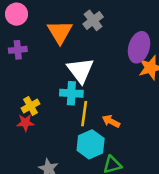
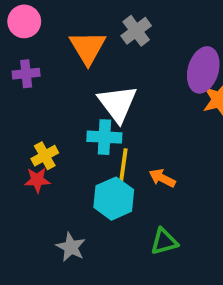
cyan hexagon: (91, 144) -> (114, 199), moved

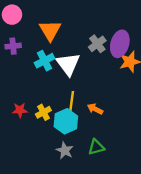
gray cross: (136, 31) -> (97, 44), moved
cyan cross: (104, 137) -> (45, 61), moved, turned -30
yellow cross: (45, 156) -> (43, 112), moved
gray star: (71, 247) -> (65, 151), moved

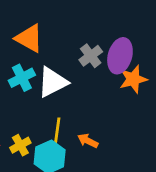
orange triangle: (50, 30) -> (29, 38), turned -30
white triangle: (68, 64) -> (53, 82), turned 40

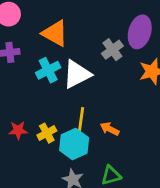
purple ellipse: (120, 56) -> (140, 32), moved

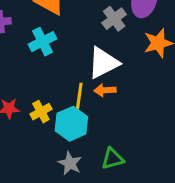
white triangle: (77, 74) -> (103, 63), moved
orange arrow: (110, 129) -> (105, 90), moved, turned -30

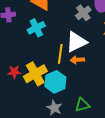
yellow line: (79, 98) -> (60, 54), moved
yellow cross: (41, 112) -> (35, 74), size x1.6

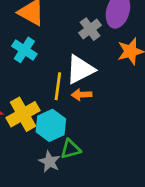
cyan cross: (36, 28) -> (24, 50), turned -30
green triangle: (82, 105) -> (70, 149), moved

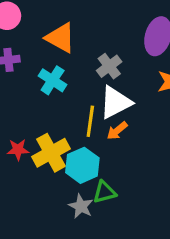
gray cross: (90, 29) -> (109, 66), moved
orange arrow: (82, 95) -> (117, 131), turned -36

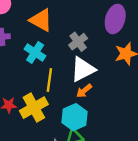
yellow line: (90, 121) -> (49, 80), moved
cyan hexagon: (82, 165) -> (75, 117), moved

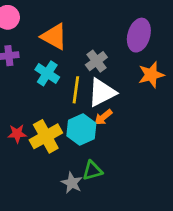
yellow line: (49, 80) -> (76, 90), moved
cyan hexagon: (75, 117) -> (81, 129), moved

